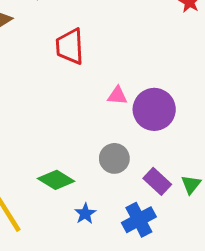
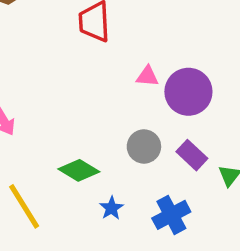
purple rectangle: (157, 181) -> (192, 155), moved

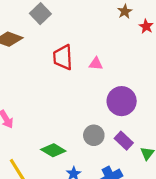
pink triangle: (147, 76) -> (96, 64), moved

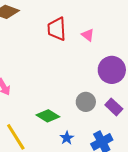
pink triangle: (96, 64) -> (88, 35), turned 32

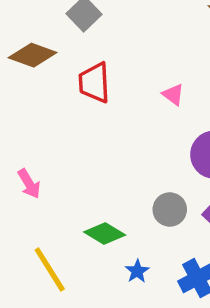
red trapezoid: (57, 29) -> (94, 83), moved

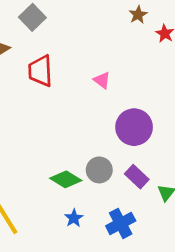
green diamond: (105, 233) -> (66, 179), moved

